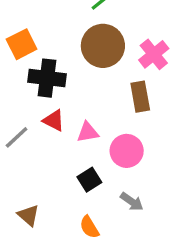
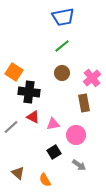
orange square: (22, 44) -> (14, 72), turned -30
brown circle: (103, 46) -> (62, 73), size x0.6
orange semicircle: (89, 227) -> (45, 180), moved

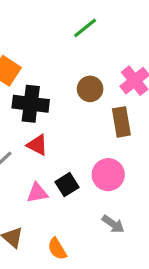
brown circle: (62, 73) -> (90, 89), moved
pink triangle: (53, 124) -> (37, 193), moved
black square: (54, 152) -> (67, 185), moved

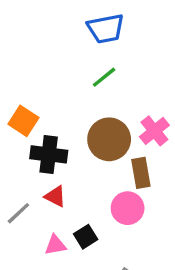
brown circle: (90, 89) -> (109, 139), size x1.6
pink circle: (108, 175) -> (128, 208), moved

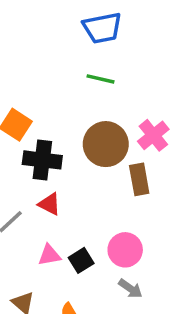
green line: (104, 77) -> (100, 79), turned 52
pink circle: (128, 208) -> (125, 250), moved
black square: (86, 237) -> (81, 260), moved

